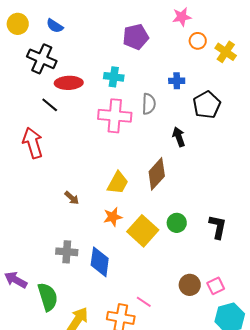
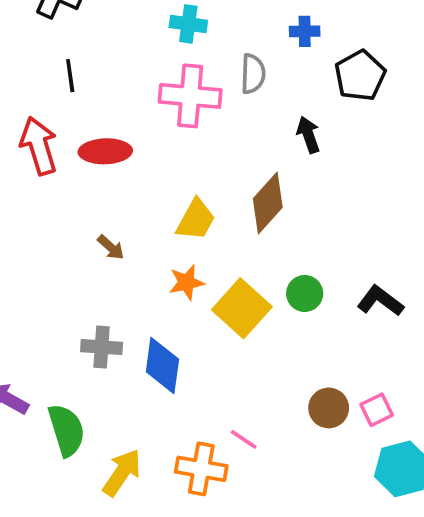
red ellipse: (69, 83) -> (105, 151), moved
black line: (50, 105) -> (70, 76), turned 42
black L-shape: (218, 227) -> (380, 301), turned -65

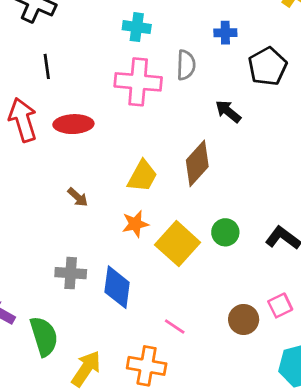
black arrow: (308, 135) -> (228, 111), turned -32
pink square: (377, 410) -> (280, 305), moved
pink line: (244, 439) -> (175, 327), moved

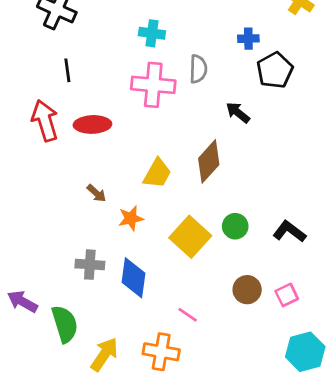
blue cross: (225, 33) -> (248, 39), moved
orange star: (135, 224) -> (131, 218), moved
brown circle: (244, 319) -> (247, 290), moved

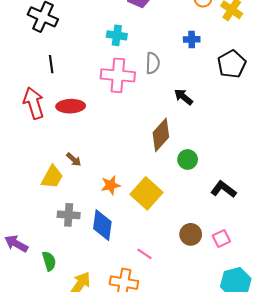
black pentagon: (275, 70) -> (232, 64), moved
yellow trapezoid: (157, 173) -> (52, 177), moved
orange star: (131, 218) -> (111, 185), moved
green circle: (235, 226) -> (188, 160), moved
green semicircle: (65, 324) -> (49, 261), size x0.7

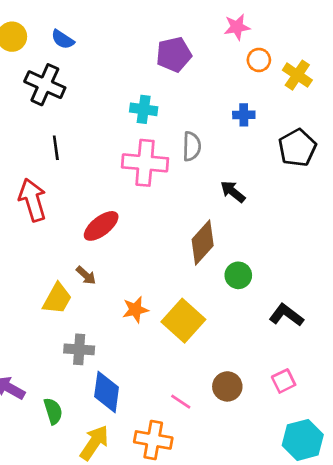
red ellipse: (71, 106) -> (101, 226), moved, turned -36
blue diamond: (102, 225) -> (107, 392), moved
brown circle: (191, 234) -> (227, 386), moved

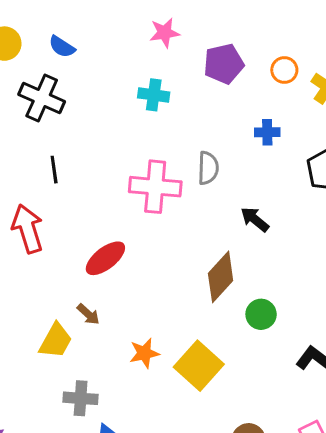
pink star: (237, 27) -> (165, 33), moved
purple pentagon: (174, 54) -> (224, 64), moved
cyan cross: (144, 109) -> (154, 95), moved

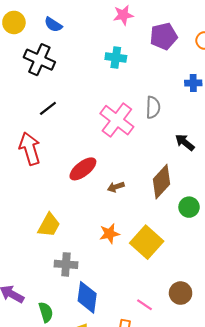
black line: (54, 170) -> (48, 108), turned 60
pink cross: (155, 187) -> (117, 120), turned 32
brown arrow: (88, 314) -> (116, 187), moved, turned 119

